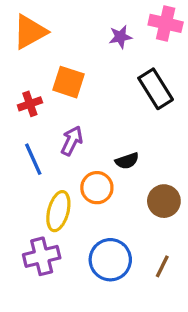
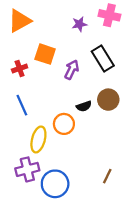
purple arrow: (72, 141) -> (72, 70), moved
brown circle: (164, 201) -> (108, 100), moved
blue circle: (110, 260) -> (55, 184), moved

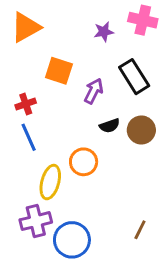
red cross: (20, 69) -> (26, 104), moved
black semicircle: (84, 106) -> (110, 126), moved

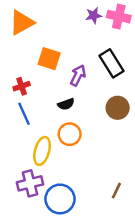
purple star: (104, 32) -> (94, 15), moved
black semicircle: (110, 126) -> (66, 104), moved

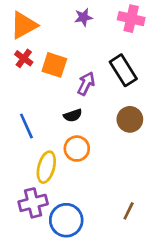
purple star: (94, 15) -> (83, 17), moved
red cross: (22, 86) -> (24, 58), moved, turned -35

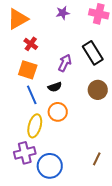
red cross: (24, 58) -> (31, 44), moved
orange square: (54, 65) -> (28, 70), moved
blue line: (26, 126) -> (32, 95), moved

